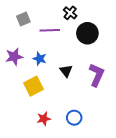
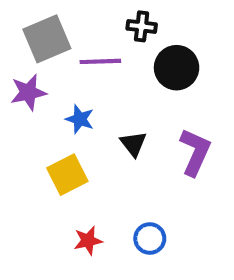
black cross: (70, 13) -> (142, 26), turned -32
gray square: (23, 19) -> (47, 39), size x1.6
purple star: (14, 57) -> (28, 92), moved

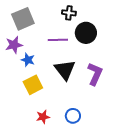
purple line: (100, 61) -> (58, 40), moved
blue star: (80, 119) -> (28, 60), moved
black triangle: (133, 144) -> (65, 70), size x1.6

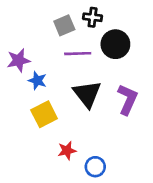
gray square: (23, 19) -> (64, 25), moved, size x0.7
blue circle: (73, 116) -> (95, 167), moved
red star: (43, 117) -> (67, 151), moved

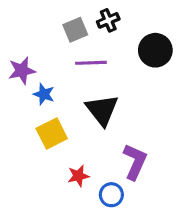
black cross: (93, 17) -> (108, 20), turned -30
black circle: (115, 44) -> (155, 50), moved
purple L-shape: (128, 99) -> (135, 162), moved

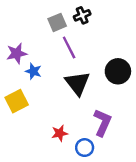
black circle: (155, 50) -> (118, 71), moved
purple line: (91, 63) -> (69, 47), turned 65
yellow square: (52, 133) -> (17, 101), moved

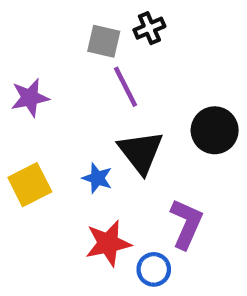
gray square: (57, 22) -> (104, 41), turned 36
blue star: (33, 71) -> (97, 178), moved
red star: (60, 133) -> (108, 243), size x1.5

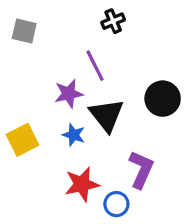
gray square: (104, 41) -> (24, 31), moved
purple star: (30, 98) -> (69, 94), moved

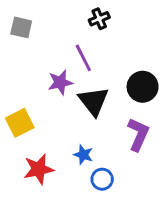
blue star: (74, 135) -> (83, 155), moved
purple L-shape: (141, 169) -> (138, 134), moved
red star: (82, 184) -> (39, 169), moved

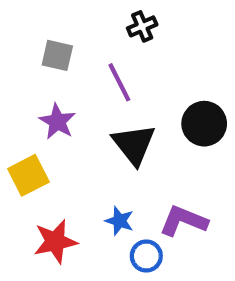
gray square: (21, 27) -> (57, 55), moved
purple star: (60, 82) -> (57, 122), moved, turned -30
purple L-shape: (138, 134) -> (184, 221), moved, turned -92

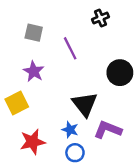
black cross: (142, 26) -> (100, 18), moved
black triangle: (134, 144) -> (85, 104), moved
blue circle: (146, 256) -> (75, 153), moved

